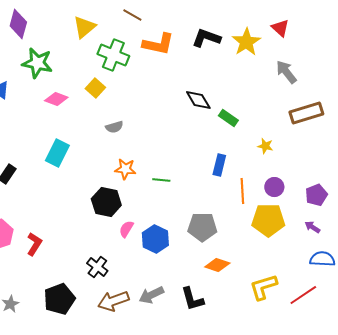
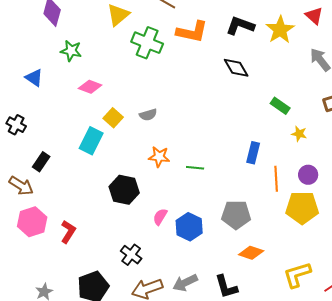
green star: (37, 63) -> (71, 51), size x0.7
yellow square: (95, 88) -> (113, 118), moved
black diamond: (198, 100) -> (236, 68), moved
green rectangle: (228, 118) -> (280, 106), moved
black hexagon: (106, 202) -> (124, 190), moved

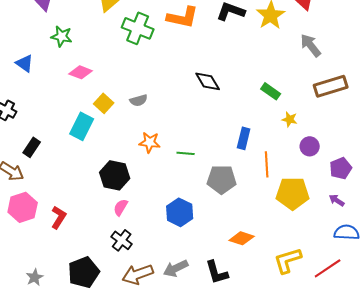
black diamond: (236, 68) -> (208, 81), moved
purple circle: (308, 175) -> (310, 146), moved
gray pentagon: (236, 215) -> (222, 179), moved
pink semicircle: (160, 217) -> (121, 207), moved

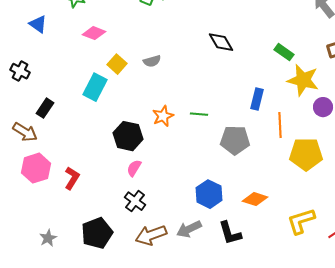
yellow star: (290, 119) -> (303, 80), size x2.0
orange star: (150, 142) -> (163, 116), moved, turned -30
blue hexagon: (180, 212) -> (209, 194), moved

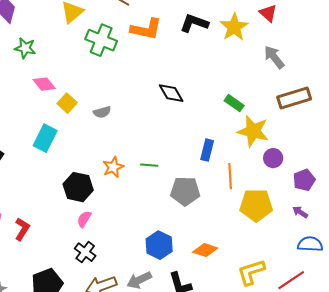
pink diamond: (94, 33) -> (44, 84), turned 30
yellow square: (117, 64) -> (67, 103), moved

